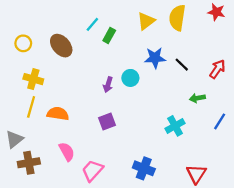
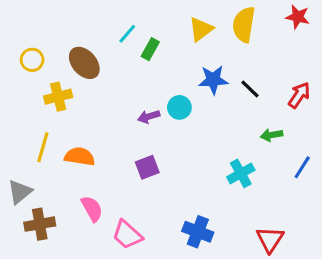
yellow cross: (33, 79) -> (58, 97), moved, turned -30
purple arrow: (108, 85) -> (149, 117), turned 56
pink trapezoid: (92, 171) -> (127, 235), turned -90

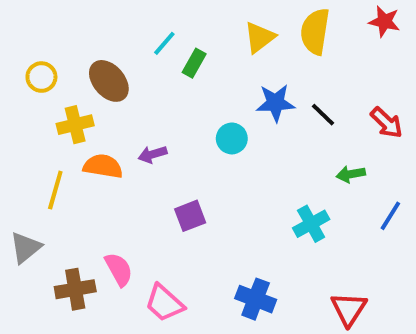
red arrow: (299, 95) -> (386, 123), turned 100
purple arrow: (149, 117) -> (152, 154), moved
orange semicircle: (80, 157) -> (103, 166), moved
brown cross: (40, 224) -> (75, 289), moved

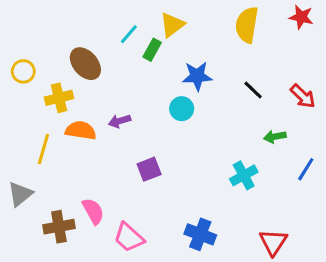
yellow triangle: (260, 37) -> (172, 25), moved
yellow circle: (41, 77) -> (23, 71), moved
blue star: (275, 103) -> (197, 76), moved

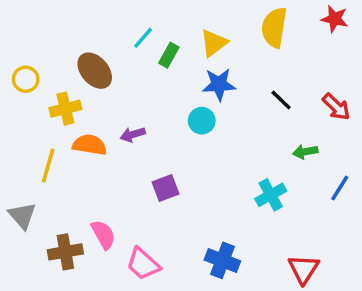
yellow triangle: (172, 25) -> (214, 43), moved
gray triangle: (20, 194) -> (22, 216), turned -32

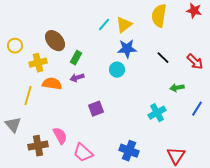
cyan line: (143, 38) -> (104, 25), moved
green rectangle: (169, 55) -> (76, 58), moved

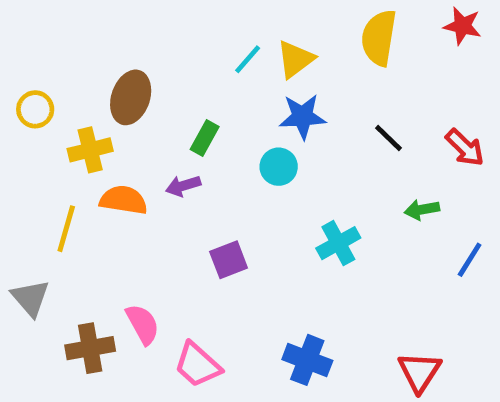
brown ellipse: (55, 41) -> (131, 97), turned 60
green rectangle: (76, 58) -> (205, 138), moved
cyan cross: (157, 113) -> (338, 243), moved

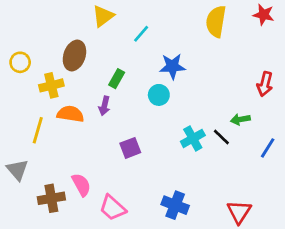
yellow triangle: (295, 59) -> (103, 16), moved
black line: (388, 138) -> (221, 137), moved
red arrow: (465, 148) -> (265, 84), turned 60
purple arrow: (183, 186) -> (104, 106), turned -60

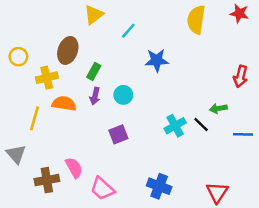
green rectangle: (117, 79) -> (94, 71), moved
cyan circle: (159, 95) -> (123, 95), moved
blue line: (268, 148) -> (243, 134), turned 60

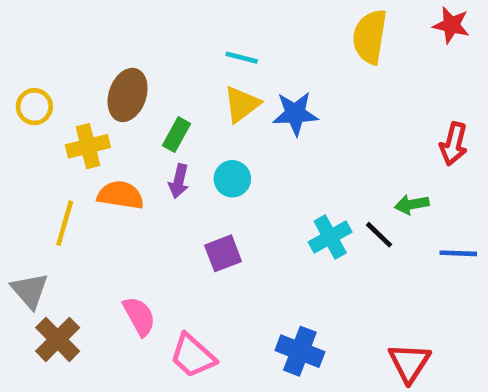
yellow triangle: (94, 15) -> (242, 104), moved
cyan line: (128, 31) -> (242, 58), turned 63
brown cross: (47, 180) -> (58, 339), moved, turned -35

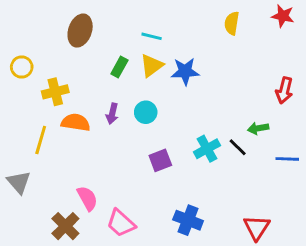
yellow semicircle: (370, 37) -> (232, 23), size x0.7
brown ellipse: (128, 95) -> (80, 31), moved
green rectangle: (176, 135) -> (119, 67), moved
purple square: (223, 253) -> (160, 160), moved
brown cross: (58, 339) -> (65, 226), moved

